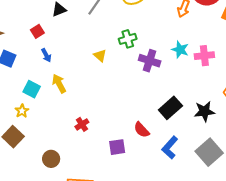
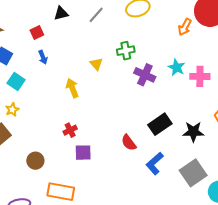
yellow arrow: (59, 84) -> (72, 88), moved
cyan square: (32, 89) -> (16, 81), moved
purple square: (117, 147) -> (83, 153), moved

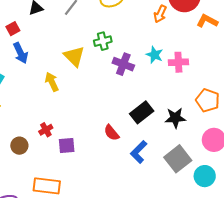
blue arrow: (43, 57) -> (21, 53), size x1.5
yellow triangle: (96, 64) -> (74, 56), size x1.6
red cross: (70, 130) -> (46, 130), moved
brown circle: (35, 161) -> (19, 146), moved

